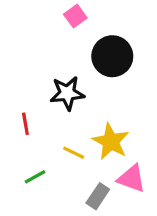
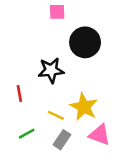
pink square: (75, 16) -> (57, 12), turned 35
gray rectangle: (98, 196) -> (62, 140), moved

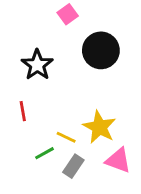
pink square: (57, 12) -> (68, 14), turned -35
black star: (51, 70) -> (37, 65), moved, turned -30
green line: (27, 134) -> (44, 153), moved

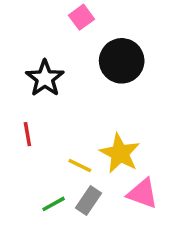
green line: (44, 153) -> (54, 204), moved

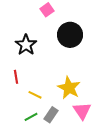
yellow line: (80, 166) -> (35, 95), moved
pink triangle: (143, 193) -> (82, 111), turned 36

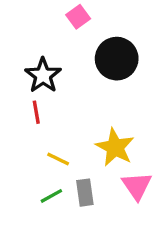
red line: (16, 77) -> (36, 112), moved
gray rectangle: (51, 115) -> (85, 193), turned -42

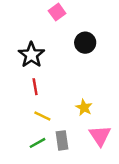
black circle: (117, 59) -> (85, 43), size x0.7
red line: (36, 112) -> (35, 87), moved
yellow star: (115, 147) -> (84, 107), size x0.6

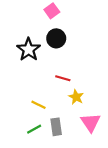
black circle: (85, 43) -> (56, 38), moved
red line: (35, 87) -> (63, 78), moved, turned -64

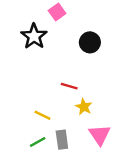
black circle: (56, 38) -> (90, 42), moved
black star: (29, 49) -> (34, 36), moved

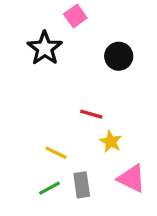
pink triangle: (100, 135) -> (132, 178), turned -30

